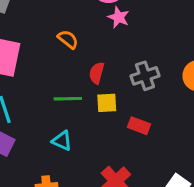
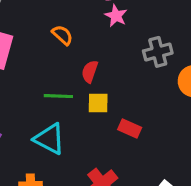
gray cross: (145, 76) -> (158, 52), moved
cyan triangle: (62, 141) -> (50, 139), size x1.5

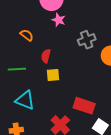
green line: (58, 96) -> (17, 69), moved
red rectangle: (130, 129) -> (84, 106), moved, size x1.5

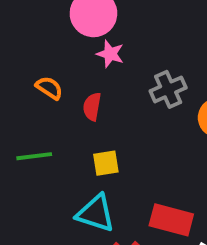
red semicircle: (46, 56) -> (92, 107), moved
cyan triangle: (25, 100) -> (96, 213), moved

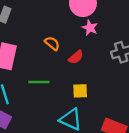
red semicircle: (92, 107) -> (76, 57), turned -147

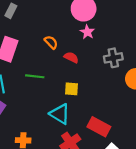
red semicircle: (76, 57) -> (71, 57), turned -120

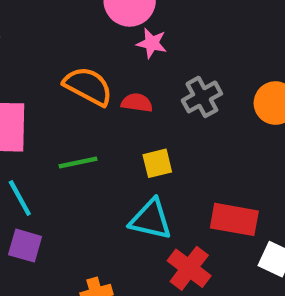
orange semicircle: (51, 42) -> (88, 86), size x1.6
gray cross: (113, 58) -> (202, 97), moved

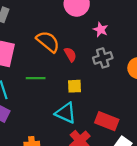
pink star: (152, 43) -> (101, 30), moved
red semicircle: (137, 103) -> (70, 54), turned 40

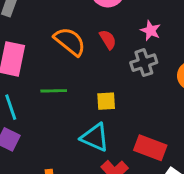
pink star: (101, 30) -> (151, 31), moved
red semicircle: (70, 54) -> (108, 40), moved

